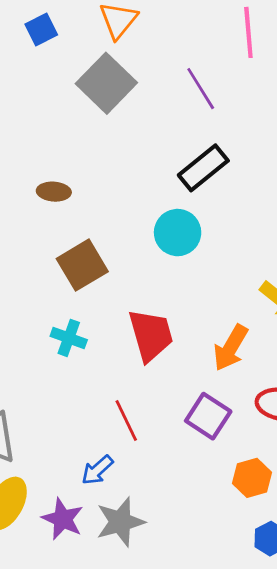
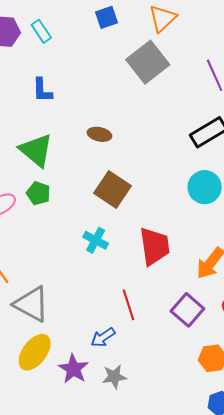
cyan circle: (178, 233) -> (205, 187), moved
brown square: (82, 265) -> (113, 190), turned -33
gray star: (120, 522) -> (114, 377), size x0.7

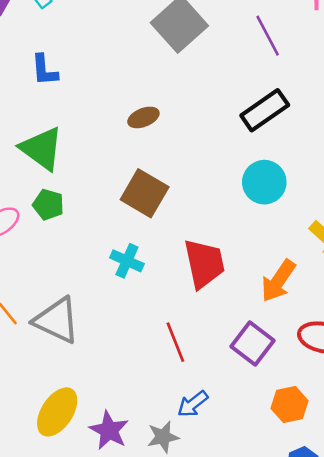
brown ellipse: (99, 134) -> (143, 117), moved, turned -30
gray triangle: (31, 304) -> (57, 320), moved
blue arrow: (103, 337) -> (193, 404), moved

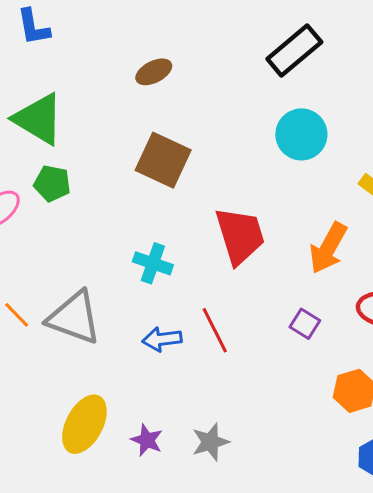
cyan cross: (127, 261) -> (153, 263), moved
purple square: (253, 344) -> (305, 324), size x0.6
blue arrow: (193, 404) -> (162, 339), moved, turned 36
purple star: (109, 430) -> (147, 440), size x0.7

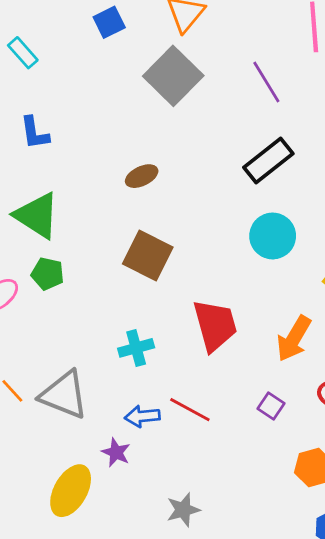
cyan cross: (153, 263) -> (136, 348), turned -36
red line: (215, 330) -> (190, 410), turned -36
purple star: (147, 440) -> (116, 452), moved

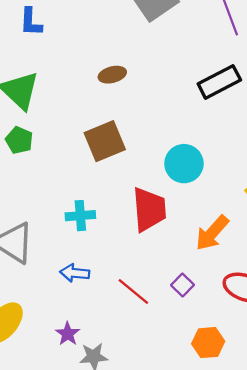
cyan circle: (273, 236) -> (184, 164), moved
brown square: (148, 256) -> (105, 141), turned 30
red line: (190, 410) -> (133, 292), moved
purple star: (116, 452) -> (68, 334), moved

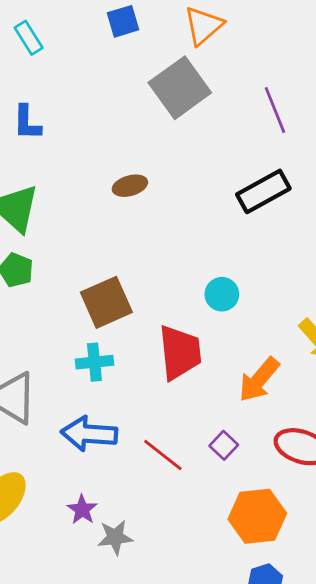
brown square: (105, 141) -> (106, 302), moved
cyan circle: (184, 164) -> (222, 294), size x0.7
blue arrow: (75, 273) -> (89, 434), size x1.5
orange hexagon: (208, 343) -> (257, 516), size x1.4

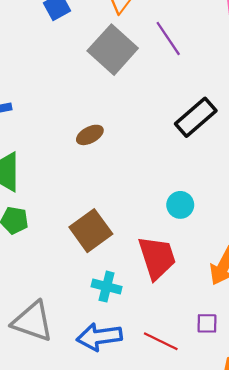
purple line: (275, 110) -> (168, 39), moved
cyan cross: (94, 362) -> (107, 287), moved, turned 32
purple square: (224, 445) -> (207, 323), turned -30

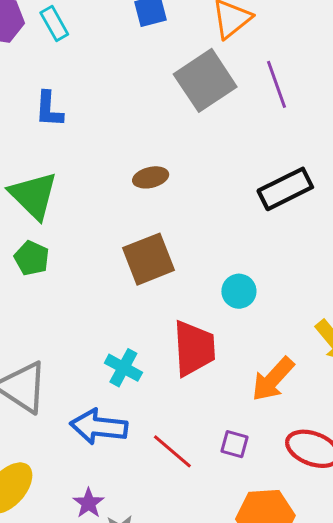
brown square: (91, 231) -> (149, 259), moved

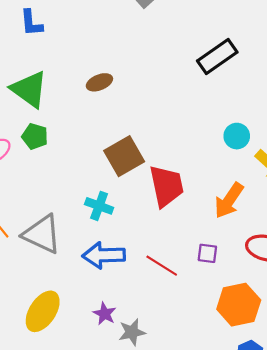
brown ellipse: (151, 177) -> (99, 82), moved
brown square: (149, 259) -> (124, 156), moved
cyan circle: (239, 291) -> (237, 136), moved
cyan cross: (123, 368) -> (99, 206), moved

